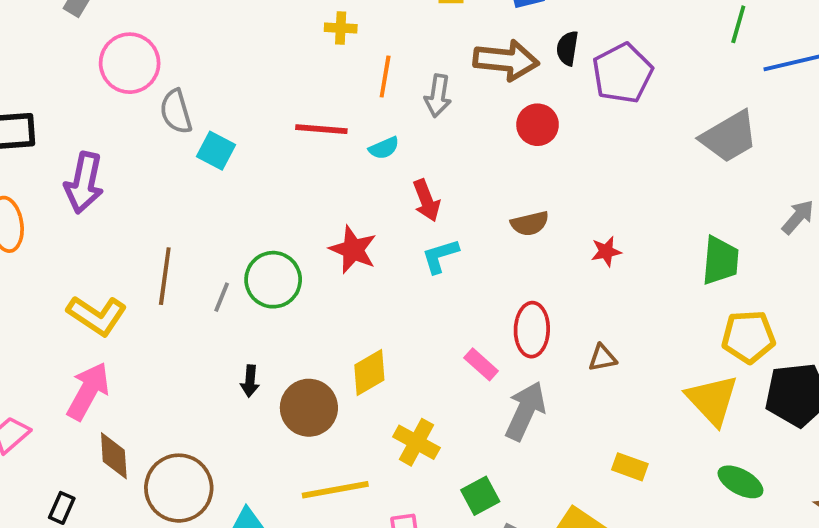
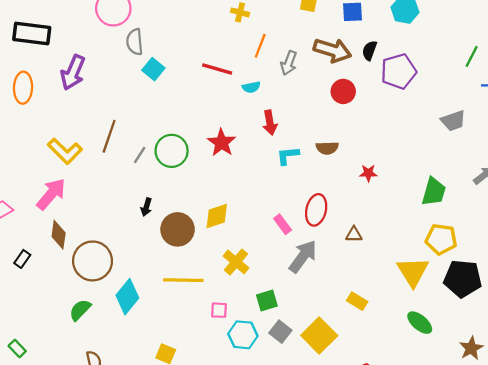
gray trapezoid: (729, 137) -> (453, 121), size x0.7
cyan L-shape: (440, 256) -> (288, 156), moved

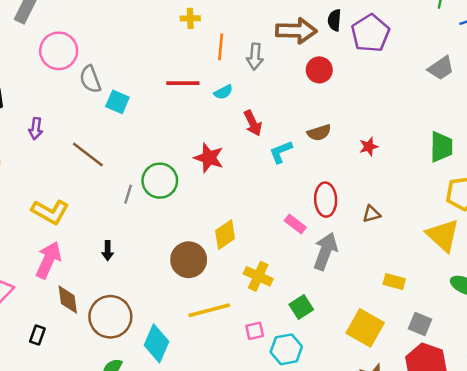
purple arrow: (73, 72) -> (36, 129), size x0.6
brown line: (109, 136) -> (88, 155), moved, turned -56
black arrow: (146, 207) -> (108, 251), moved
gray square: (280, 332) -> (420, 324), moved

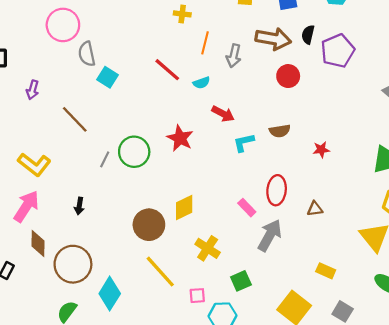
red line: (183, 83) -> (167, 70), turned 32
red arrow: (253, 123) -> (223, 114), turned -45
yellow line: (209, 310) -> (160, 272), turned 54

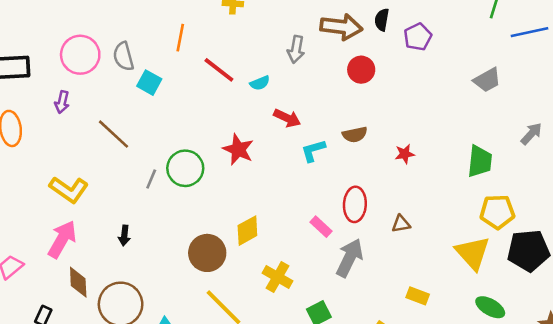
pink circle: (63, 25) -> (80, 55), moved
orange line: (205, 43) -> (180, 38), moved
purple pentagon: (338, 51) -> (418, 37), size x0.7

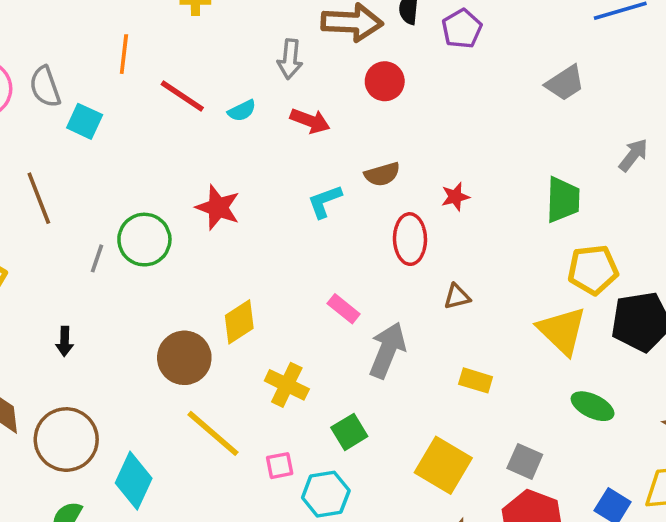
red arrow: (287, 118) -> (310, 121), moved
brown line: (113, 134) -> (39, 198), turned 30
red ellipse: (355, 204) -> (410, 239), moved
yellow rectangle: (418, 296) -> (476, 380), moved

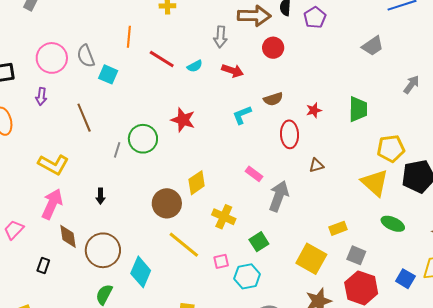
green trapezoid: (563, 200) -> (358, 109), moved
yellow rectangle: (476, 380) -> (338, 228), moved, turned -36

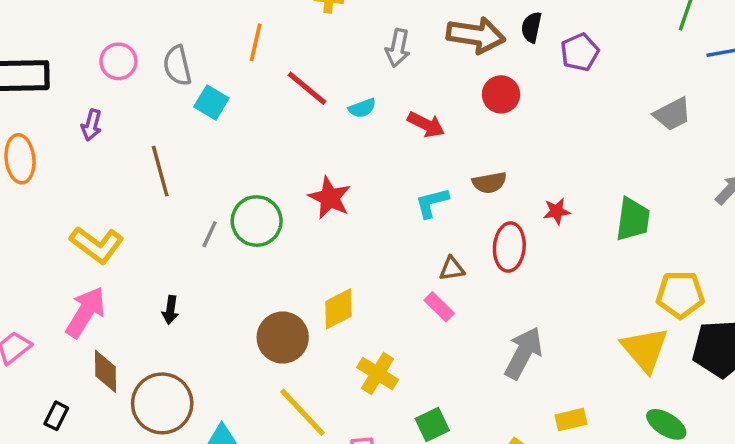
gray arrow: (220, 37) -> (398, 48), moved
pink circle: (52, 58) -> (118, 61), size x0.7
brown triangle: (316, 165) -> (452, 269), moved
gray arrow: (279, 196) -> (523, 353), moved

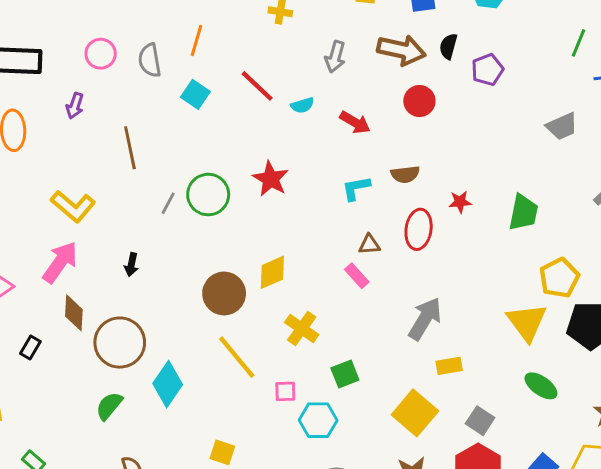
orange line: (256, 42) -> (196, 40), moved
cyan square: (211, 103) -> (195, 94), moved
yellow pentagon: (680, 295) -> (559, 278), turned -30
yellow rectangle: (571, 420) -> (449, 366), moved

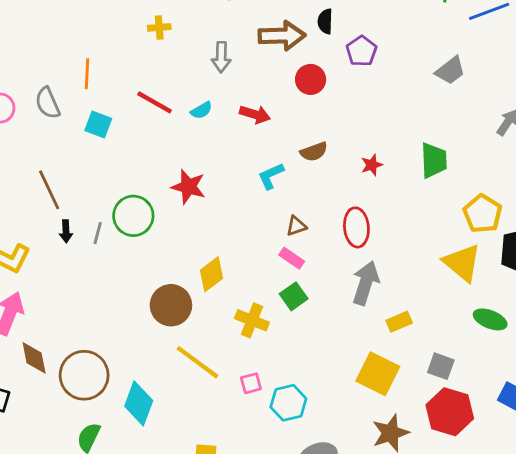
purple pentagon: (487, 70) -> (361, 51), moved
red ellipse: (419, 229) -> (356, 227), moved
black arrow: (131, 265) -> (66, 231), moved
green square: (345, 374) -> (294, 296), moved

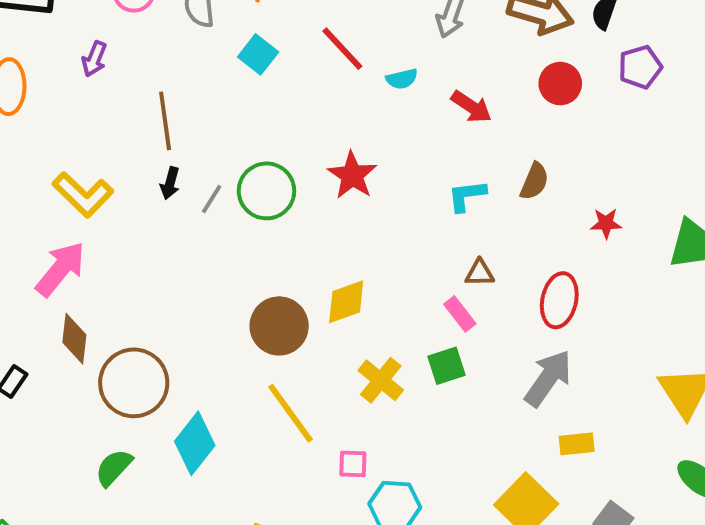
brown semicircle: (314, 152) -> (534, 181), turned -64

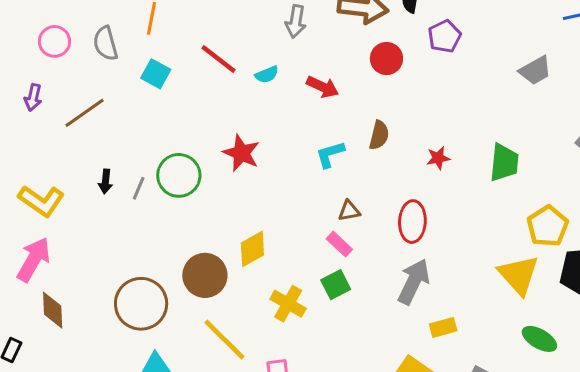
brown line: (165, 121) -> (85, 113), moved, turned 72
brown circle: (134, 383) -> (141, 304), moved

